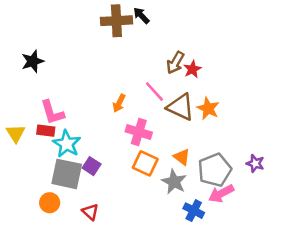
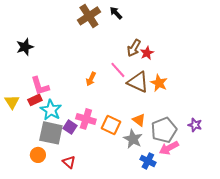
black arrow: (141, 15) -> (116, 13), moved
brown cross: (116, 21) -> (89, 16), turned -30
red rectangle: (46, 131) -> (35, 100), turned -32
pink cross: (139, 132) -> (86, 119), moved

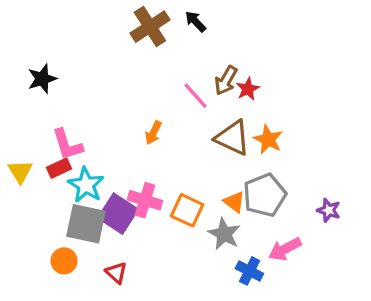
pink line: (118, 70) -> (196, 96), moved
purple square: (70, 127) -> (118, 214), size x1.6
gray pentagon: (164, 130) -> (265, 195), moved

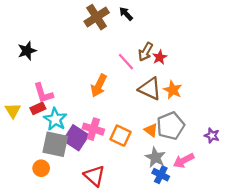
orange arrow: (153, 133) -> (99, 86), size x1.5
gray star: (224, 234) -> (155, 157), moved
red triangle: (116, 273) -> (94, 176), moved, size x1.5

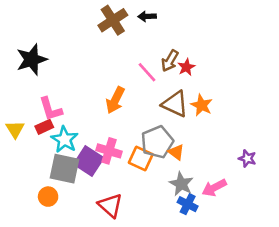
black arrow: (126, 14) -> (147, 16), turned -48
black star: (27, 51) -> (32, 60), size x1.4
gray pentagon: (171, 126) -> (157, 142), moved

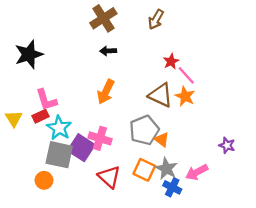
black arrow: (147, 16) -> (108, 51), moved
brown arrow: (170, 61) -> (156, 19), moved
pink line: (147, 72) -> (186, 75), moved
orange square: (141, 158) -> (144, 170), moved
red triangle: (110, 205) -> (109, 177), moved

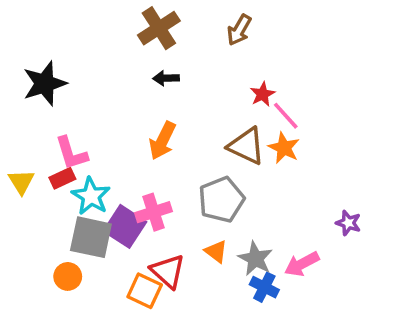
pink cross: (100, 138) -> (154, 212), turned -35
orange triangle: (162, 140) -> (216, 251), moved
orange square: (144, 170) -> (145, 291), moved

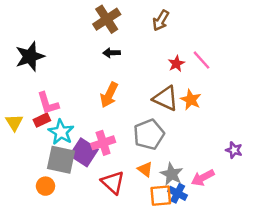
pink line: (286, 116) -> (202, 60), moved
orange square: (145, 291) -> (161, 196), moved, turned -30

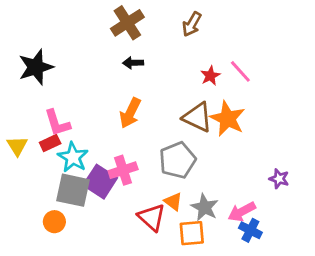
orange star: (191, 100) -> (228, 119), size x1.4
red triangle: (113, 182) -> (152, 217), moved
blue cross: (178, 193) -> (250, 230), moved

